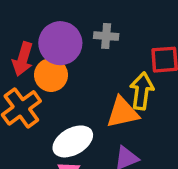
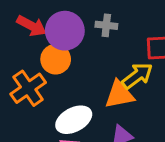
red arrow: (23, 59) -> (31, 26), moved, turned -80
yellow arrow: (142, 91) -> (137, 76), turned 44

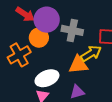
gray cross: (106, 25) -> (72, 30), moved, size x1.5

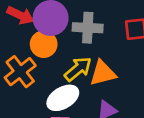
yellow arrow: (91, 53) -> (78, 69), moved

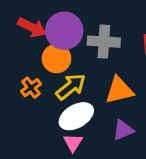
yellow arrow: (78, 69) -> (71, 87), moved
orange cross: (20, 72) -> (31, 88), size x0.6

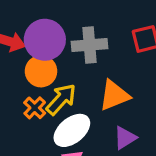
orange cross: (31, 88) -> (35, 108), moved

